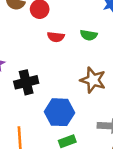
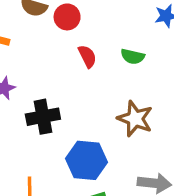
red semicircle: (56, 37) -> (87, 56), turned -126

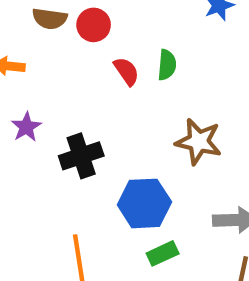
green semicircle: (133, 56) -> (167, 65), moved, turned -90

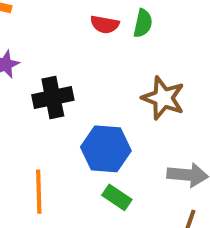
red semicircle: (126, 71) -> (105, 24), turned 128
green rectangle: (163, 253) -> (117, 197), turned 52

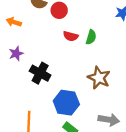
black cross: (53, 98) -> (40, 73), turned 36

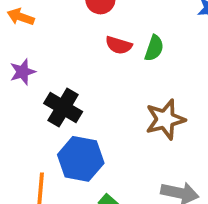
brown star: (99, 78) -> (165, 119), turned 30
blue hexagon: (66, 103) -> (81, 159), moved

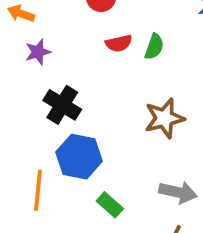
red semicircle: (119, 45) -> (119, 43), turned -30
purple star: (23, 72) -> (38, 52), moved

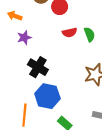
green semicircle: (154, 47) -> (90, 34), turned -40

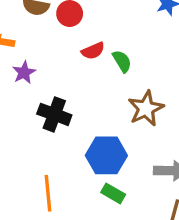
green semicircle: (90, 34) -> (122, 61), moved
blue hexagon: (47, 96) -> (106, 155), moved

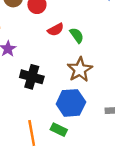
brown star: (146, 108) -> (80, 70), moved
green rectangle: (113, 193) -> (59, 130), moved

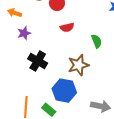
green semicircle: (77, 35) -> (97, 41), moved

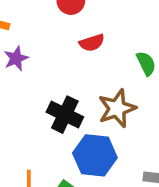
black cross: (38, 61) -> (65, 115), moved

